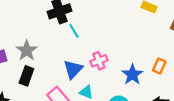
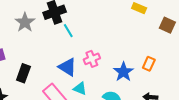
gray star: (27, 50) -> (25, 22), moved
blue triangle: (73, 69) -> (67, 67), turned -42

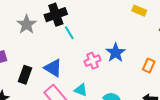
blue triangle: (67, 67) -> (53, 68), moved
blue star: (123, 72) -> (116, 53), moved

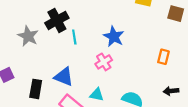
cyan line: (69, 33) -> (74, 37), turned 32
blue star: (116, 53) -> (114, 37), moved

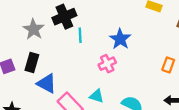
blue triangle: (64, 77) -> (47, 83), moved
black rectangle: (36, 89) -> (32, 63), moved

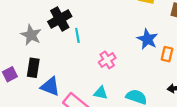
blue star: (120, 39) -> (147, 39), moved

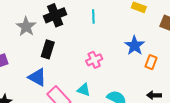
cyan line: (77, 35) -> (93, 16), moved
black rectangle: (33, 68) -> (48, 49), moved

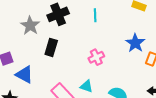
blue triangle: (37, 77) -> (24, 75), moved

